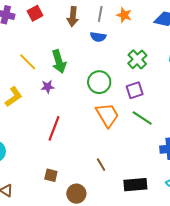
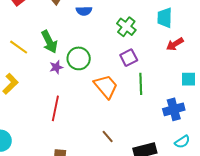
green circle: (99, 82) -> (79, 58), moved
purple star: (48, 87) -> (56, 67), moved
green line: (142, 118) -> (141, 84), turned 65

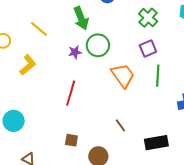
green arrow: (49, 42) -> (81, 18), moved

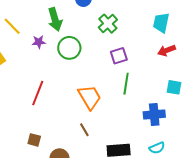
green cross: (148, 18) -> (108, 24), moved
purple star: (75, 52) -> (39, 42), moved
orange trapezoid: (123, 75) -> (90, 97), moved

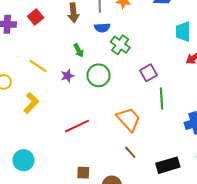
green arrow: (55, 19) -> (79, 50), size x0.6
green cross: (108, 24) -> (120, 45), moved
red line: (38, 93) -> (77, 126), turned 55

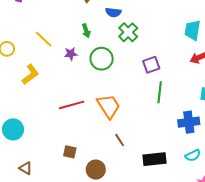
orange trapezoid: (129, 119) -> (109, 106), moved

